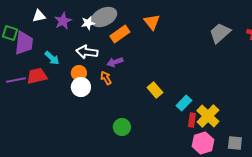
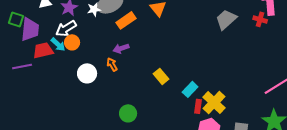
white arrow: (87, 52) -> (66, 28), moved, turned -40
orange circle: (79, 73) -> (72, 42), moved
red trapezoid: (37, 76) -> (43, 50), moved

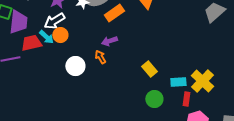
cyan rectangle: (190, 89) -> (178, 82), turned 42
yellow cross: (214, 102) -> (202, 81), moved
green circle: (128, 113) -> (154, 99), moved

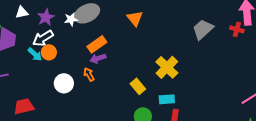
orange rectangle: (114, 13) -> (97, 44), moved
red trapezoid: (31, 43) -> (24, 106), moved
yellow cross: (202, 81) -> (167, 67), moved

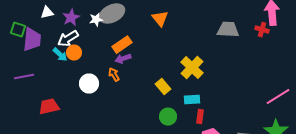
gray trapezoid: (203, 29) -> (228, 30), turned 45

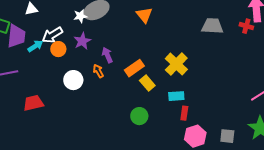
purple star: (71, 18) -> (82, 41), moved
orange rectangle: (122, 45) -> (134, 68), moved
cyan arrow: (60, 55) -> (35, 46), moved, turned -77
purple arrow: (123, 59) -> (107, 55), turned 84
green circle: (168, 117) -> (139, 116), moved

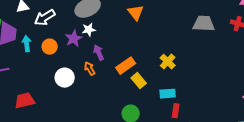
white star: (80, 16) -> (89, 30), moved
white arrow: (52, 35) -> (45, 18), moved
cyan arrow: (35, 46) -> (27, 44), turned -63
yellow cross: (176, 64) -> (168, 62), size x0.7

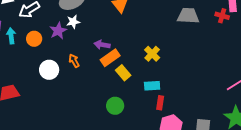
purple arrow: (99, 53) -> (102, 45), moved, turned -56

